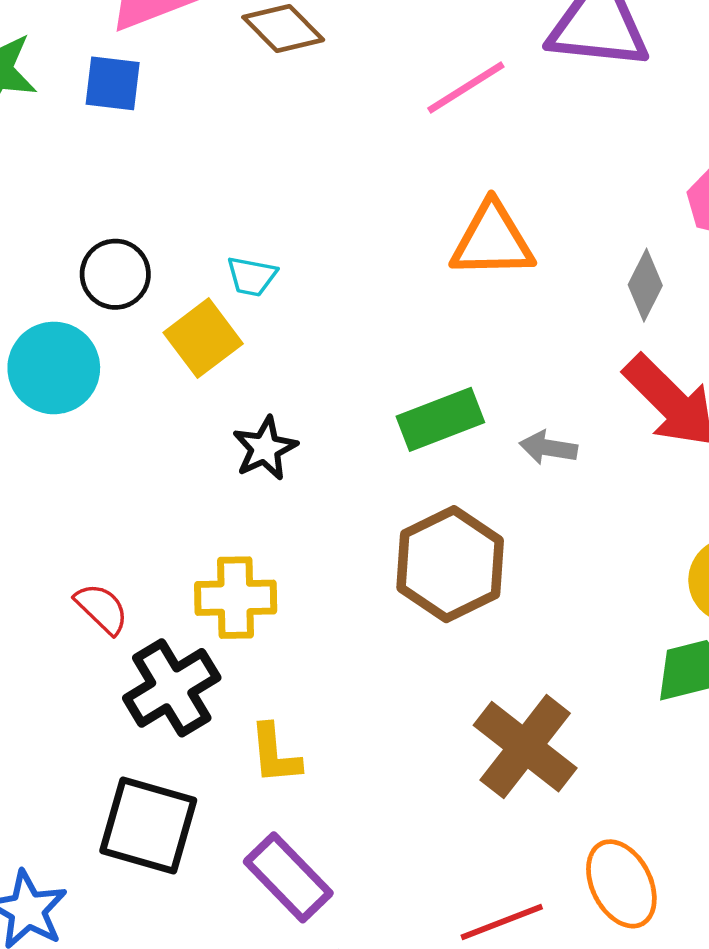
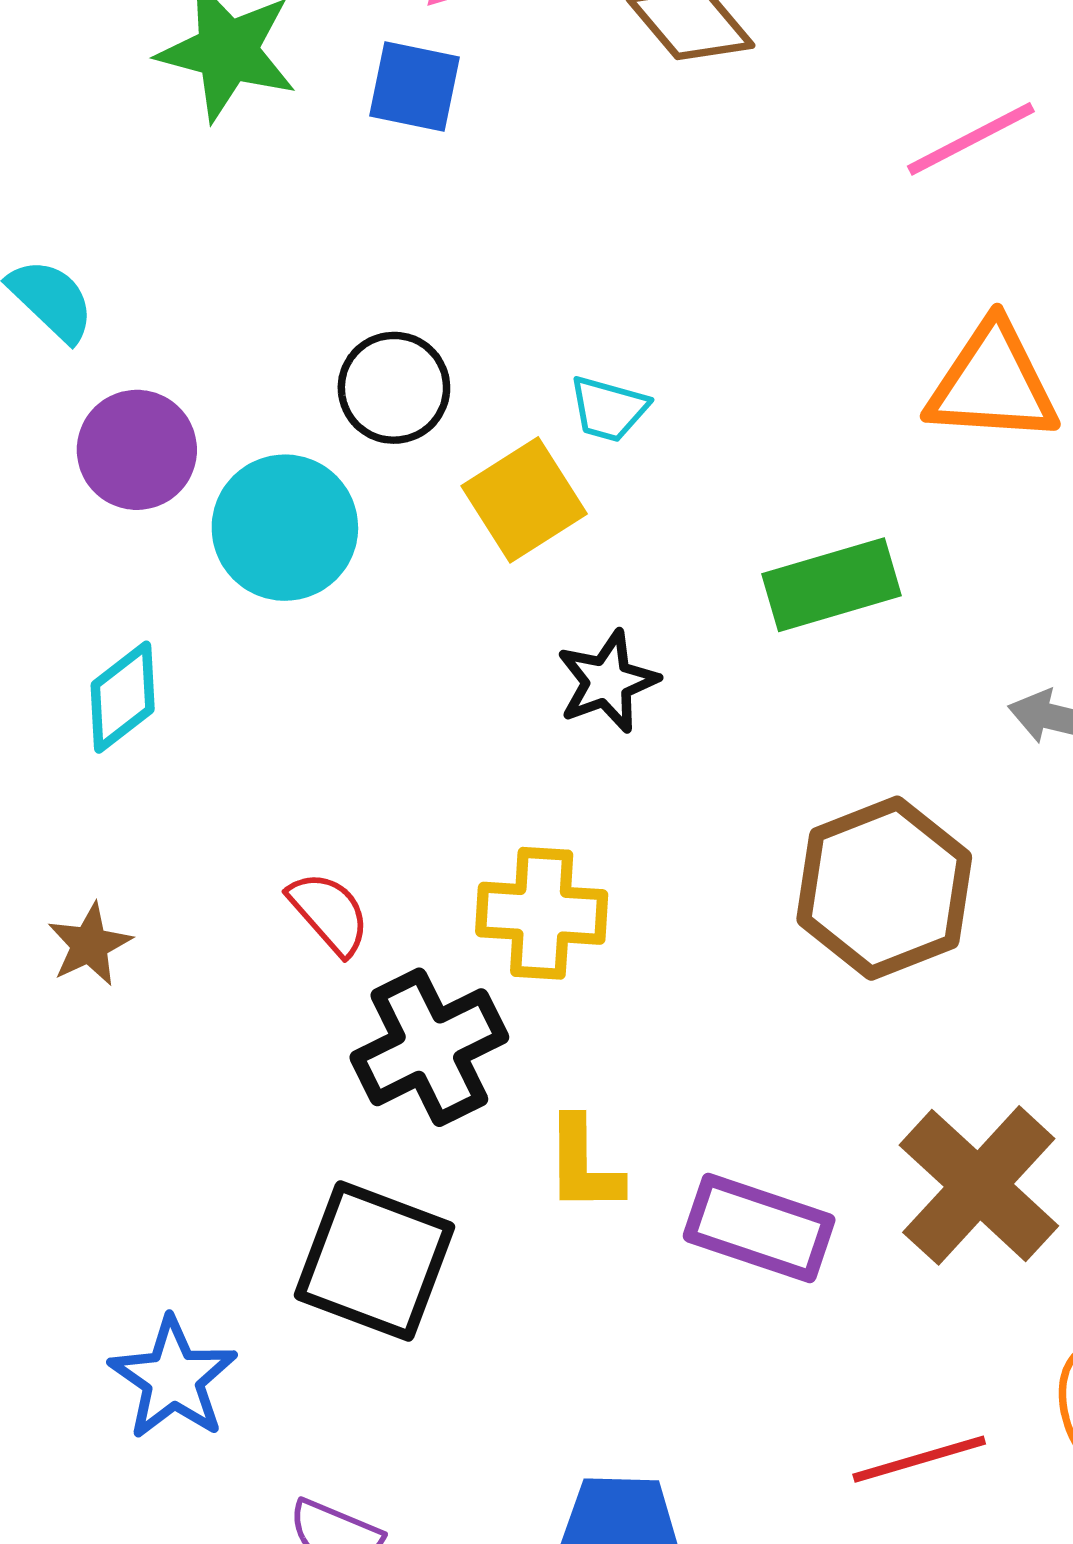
green rectangle: (440, 419) -> (831, 585), moved
purple rectangle: (288, 877) -> (759, 1228), moved, turned -32

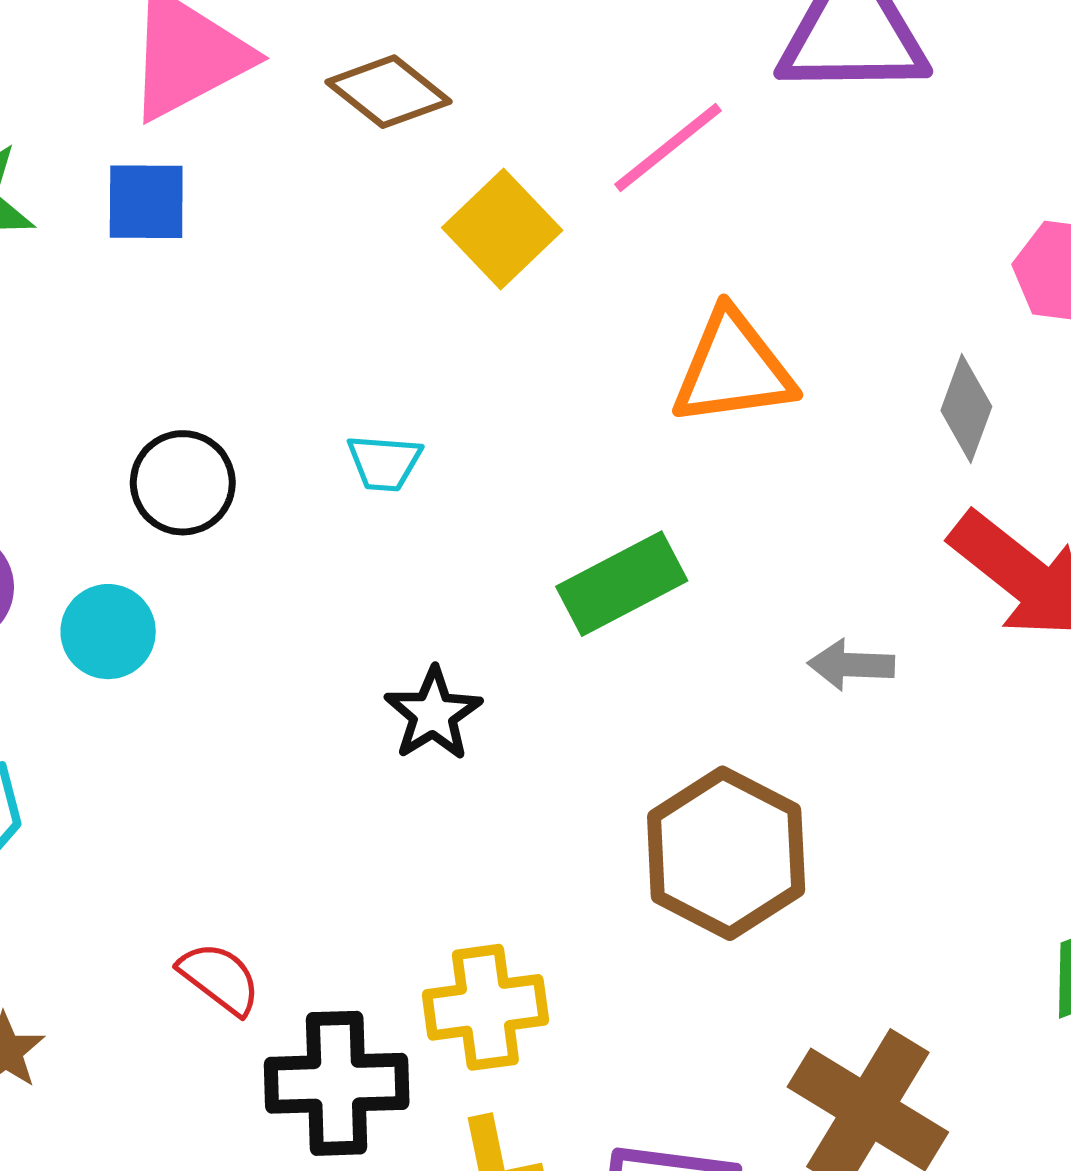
yellow square: (524, 500) -> (502, 229), moved
cyan circle: (285, 528) -> (108, 632), size x0.7
yellow cross: (542, 913) -> (485, 1007), moved
black cross: (429, 1047) -> (337, 1083), turned 36

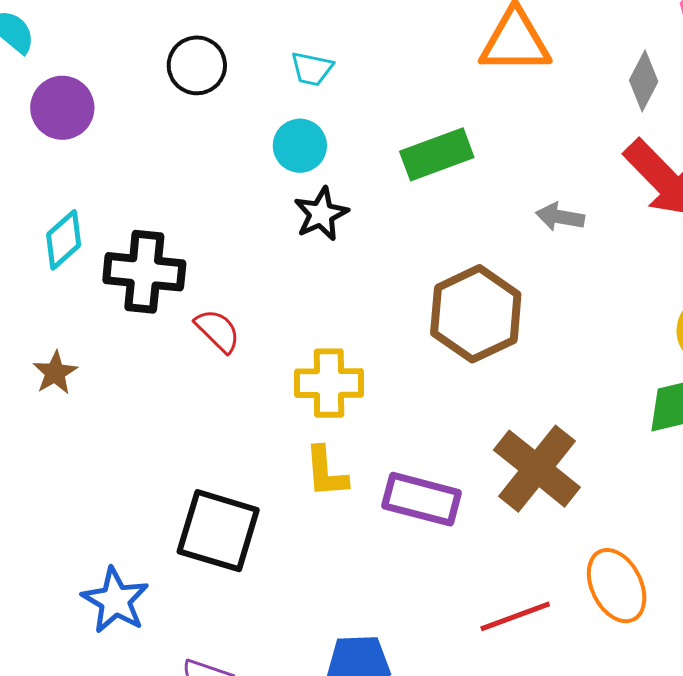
cyan circle: (108, 632) -> (300, 146), moved
red semicircle: (220, 978) -> (218, 331), moved
black cross: (337, 1083) -> (144, 272), moved

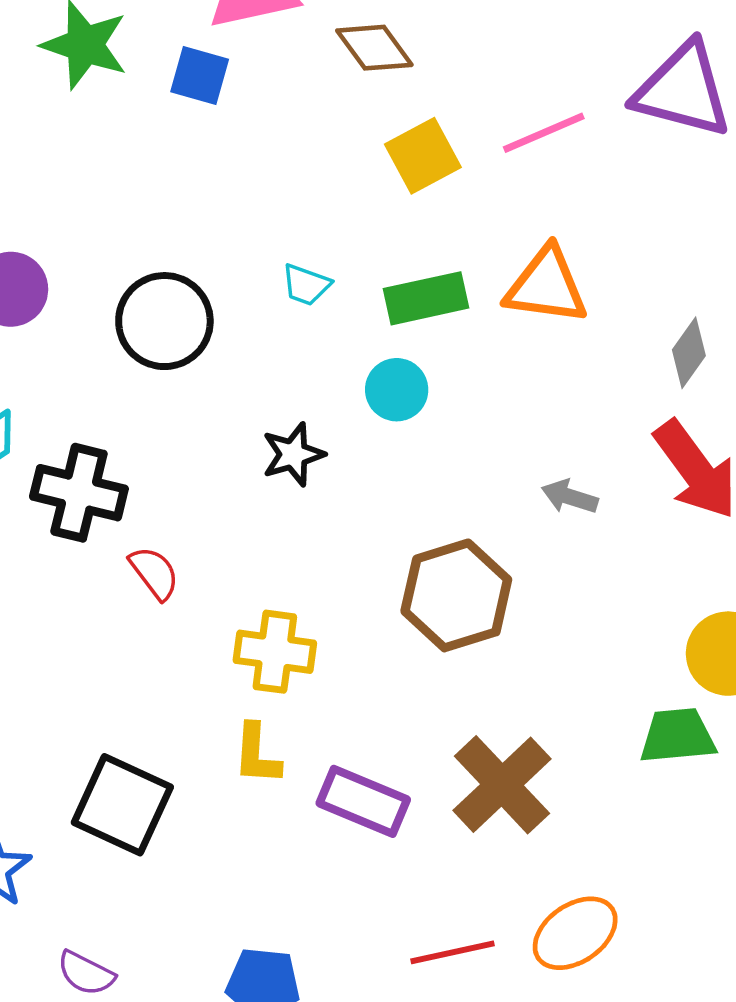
black circle: (197, 65) -> (164, 321), moved, size x1.4
cyan circle: (300, 146) -> (397, 390), moved
green rectangle: (437, 154) -> (426, 298), moved
orange ellipse: (617, 586) -> (575, 933), turned 74

